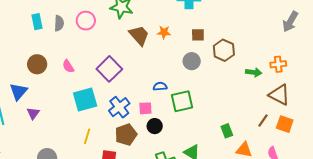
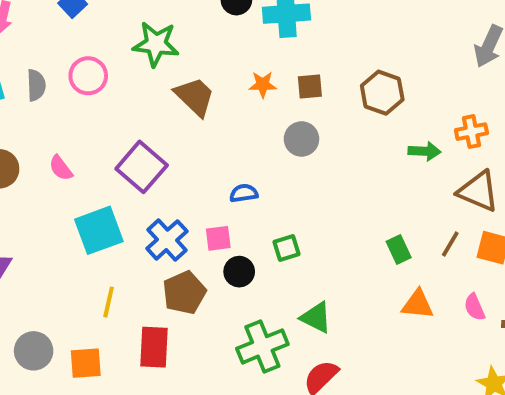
orange star: (164, 32) -> (263, 85), moved
brown hexagon: (224, 50) -> (382, 93), moved
green square: (182, 101) -> (286, 248), moved, size x0.6
green rectangle: (227, 131) -> (399, 250), moved

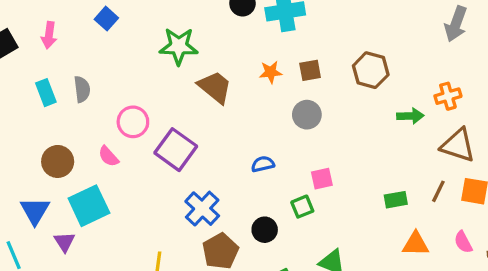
pink circle: (88, 76) -> (133, 122), moved
cyan square: (99, 230) -> (89, 206), moved
pink square: (218, 238) -> (322, 179), moved
green rectangle: (399, 250) -> (396, 200), turned -70

